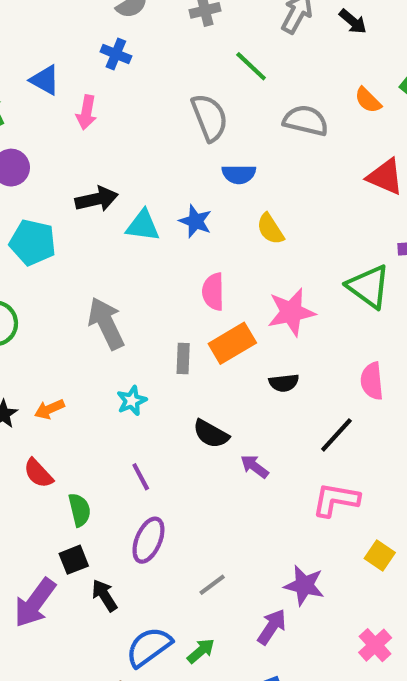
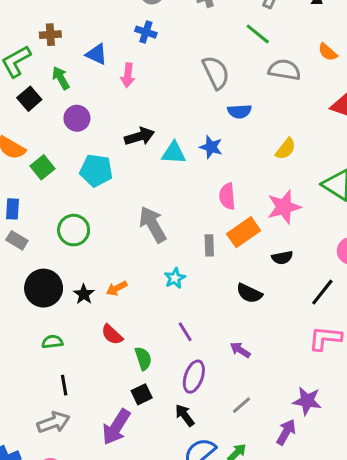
green line: (251, 66) -> (258, 34), moved
yellow semicircle: (270, 229) -> (286, 149), moved, turned -105
black semicircle: (211, 434) -> (249, 293), moved
purple arrow: (255, 466) -> (240, 350), moved
black arrow: (105, 595) -> (185, 415), moved

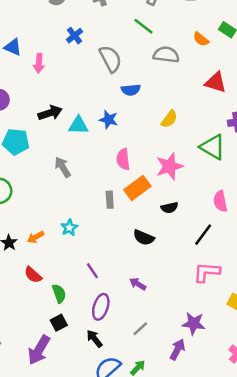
blue cross: (146, 32) -> (75, 36), moved, turned 35
gray arrow: (153, 224) -> (63, 167), moved, size x0.7
cyan star: (175, 278) -> (69, 228), moved

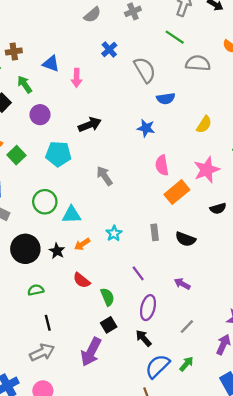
cyan triangle: (78, 125) -> (72, 215), moved
gray rectangle: (110, 200) -> (155, 232), moved
black semicircle: (169, 208) -> (218, 209), moved

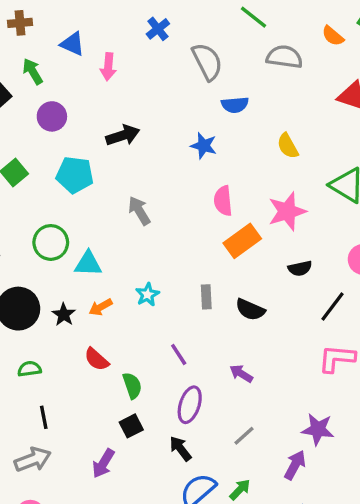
yellow semicircle: (204, 125) -> (288, 146), turned 114
purple arrow: (91, 352) -> (103, 463), size x0.7

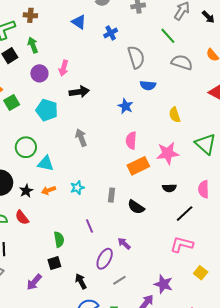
blue triangle: (72, 44) -> (79, 22), moved
pink arrow: (108, 67) -> (64, 68), moved
red semicircle: (96, 359) -> (22, 217), moved
purple ellipse: (190, 405) -> (105, 259), moved

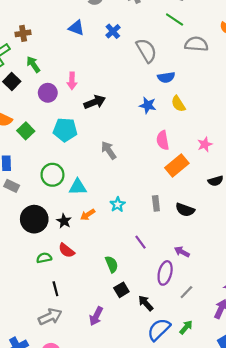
yellow semicircle: (175, 115) -> (178, 104), moved
pink star: (168, 153) -> (205, 144), size x0.6
black square: (54, 263) -> (121, 290), moved

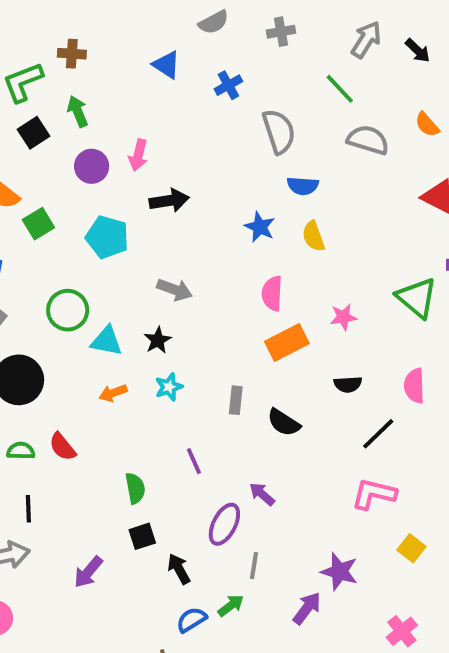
gray arrow: (109, 150) -> (175, 290), turned 132
black star: (64, 221) -> (158, 340), moved
gray line: (186, 292) -> (254, 566), turned -48
green arrow: (186, 327) -> (231, 606), moved
blue semicircle: (159, 330) -> (192, 620), size x0.7

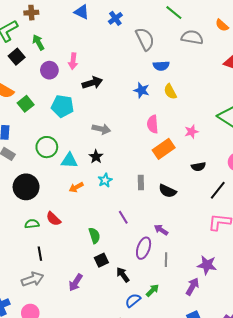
gray line: (254, 566) -> (166, 260), moved

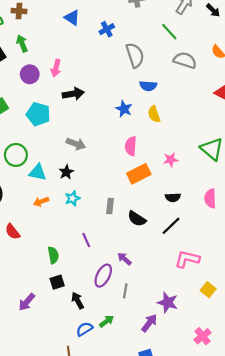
black line: (218, 190) -> (171, 226), moved

